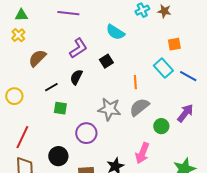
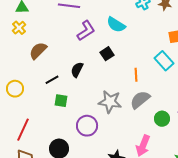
purple L-shape: (78, 48) -> (86, 31), moved

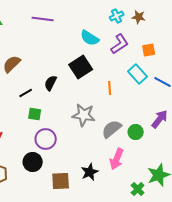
purple L-shape: (86, 31) -> (120, 44), moved
black square: (107, 54) -> (81, 67), size x1.6
gray semicircle: (140, 100) -> (112, 129), moved
purple circle: (87, 126) -> (46, 139), moved

